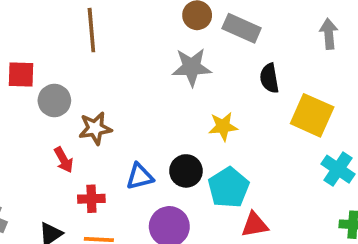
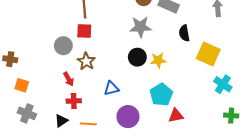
red square: (21, 75) -> (84, 31), moved
brown star: (95, 128) -> (86, 61), turned -30
black circle: (186, 171) -> (137, 57), moved
red cross: (91, 199) -> (74, 101), moved

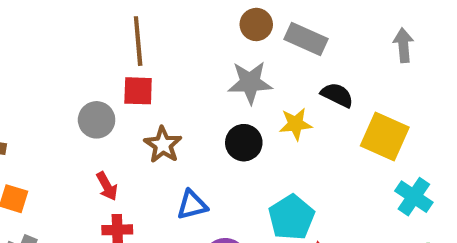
black semicircle: (184, 33) -> (337, 95), turned 126
yellow star: (158, 60) -> (296, 124), moved
brown star: (86, 61) -> (163, 145), moved

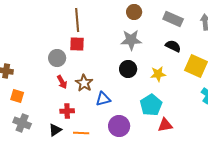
gray rectangle: (306, 39) -> (173, 19), moved
yellow star: (296, 124) -> (158, 74), moved
brown star: (163, 145) -> (84, 83), moved
red arrow: (107, 186) -> (62, 82), moved

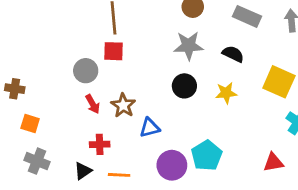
black semicircle: (173, 46) -> (233, 54), moved
cyan pentagon: (151, 105) -> (207, 155), moved
red triangle: (165, 125) -> (273, 162), moved

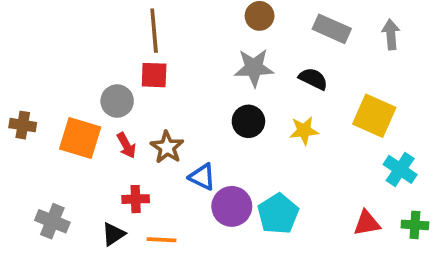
orange square: (30, 124) -> (80, 138), moved, size x1.6
blue triangle: (150, 128) -> (202, 177), turned 40
purple circle: (172, 165) -> (232, 206), moved

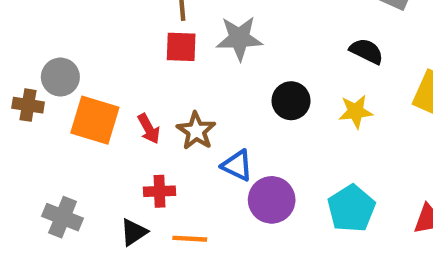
gray star: (254, 68) -> (239, 38), moved
gray circle: (117, 101) -> (60, 77), moved
cyan pentagon: (278, 214) -> (351, 209), moved

